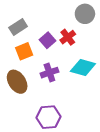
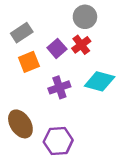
gray circle: (85, 14) -> (85, 17), moved
brown ellipse: (17, 82) -> (20, 124), moved

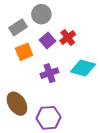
gray circle: (85, 17) -> (41, 14), moved

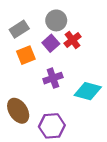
gray circle: (41, 14) -> (56, 20), moved
cyan diamond: (83, 68) -> (88, 91), moved

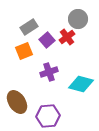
gray circle: (56, 20) -> (78, 19), moved
gray rectangle: (19, 29) -> (29, 27), moved

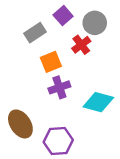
purple square: (47, 40) -> (63, 16), moved
orange square: (24, 51) -> (51, 62), moved

